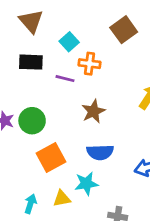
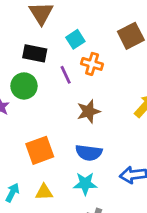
purple line: (65, 79) -> (66, 75), turned 42
green circle: (32, 121) -> (24, 86), moved
cyan star: (86, 184) -> (85, 184), moved

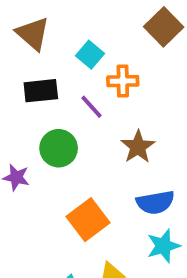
green circle: (24, 86) -> (59, 148), moved

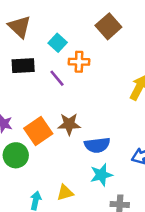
brown star: (138, 147) -> (69, 124), moved, turned 30
green circle: (59, 148) -> (16, 155), moved
orange square: (88, 220) -> (38, 131), moved

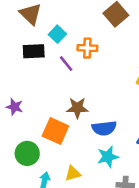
cyan square: (58, 43) -> (57, 34), moved
orange square: (38, 131) -> (55, 131), moved, turned -32
green circle: (16, 155) -> (27, 153), moved

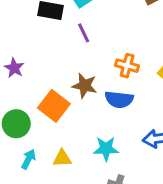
orange cross: (87, 48) -> (127, 66), moved
blue semicircle: (104, 128) -> (119, 99), moved

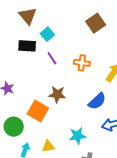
orange cross: (127, 66) -> (82, 63), moved
blue semicircle: (119, 99) -> (97, 101), moved, turned -42

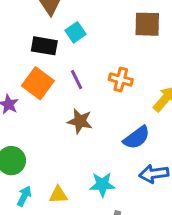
brown square: (96, 23) -> (147, 24), turned 30
purple line: (52, 58) -> (77, 80), moved
orange square: (38, 111) -> (38, 83), moved

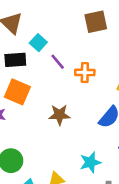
purple line: (77, 80) -> (58, 62), moved

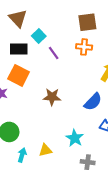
orange cross: (85, 72) -> (84, 47), moved
cyan star: (90, 162) -> (75, 138), turned -30

